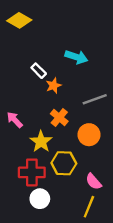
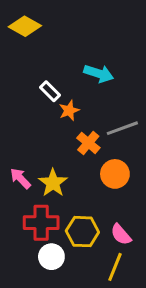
orange cross: (59, 118) -> (88, 143), moved
pink arrow: (15, 120) -> (20, 178), moved
yellow hexagon: (64, 163) -> (82, 232), moved

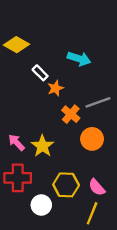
yellow diamond: (25, 26) -> (17, 45), moved
red cross: (41, 223) -> (18, 178), moved

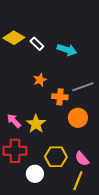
white rectangle: (40, 73) -> (37, 44), moved
orange star: (55, 88) -> (40, 80), moved
orange cross: (71, 114) -> (60, 97), turned -35

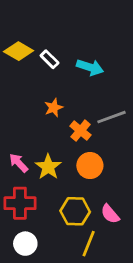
orange cross: (60, 97) -> (81, 131), turned 35
orange circle: (78, 118) -> (90, 166), moved
white circle: (35, 174) -> (25, 244), moved
yellow line: (78, 181) -> (89, 244), moved

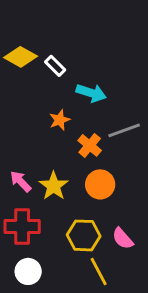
cyan arrow: (90, 67) -> (91, 93), moved
yellow line: (89, 244) -> (99, 271), turned -50

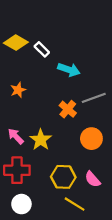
orange star: (60, 120) -> (18, 90), moved
orange circle: (100, 184) -> (91, 139), moved
yellow line: (99, 271) -> (75, 204), turned -30

